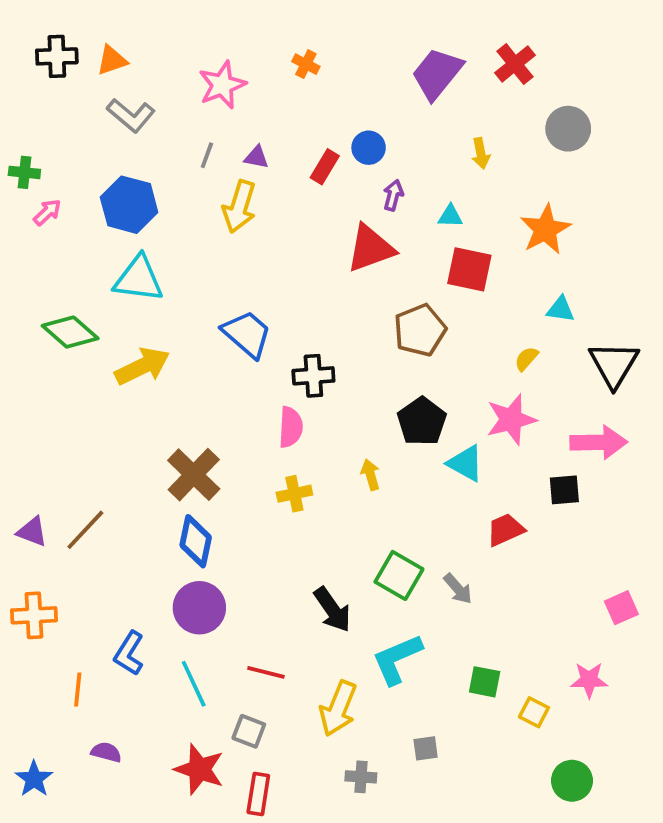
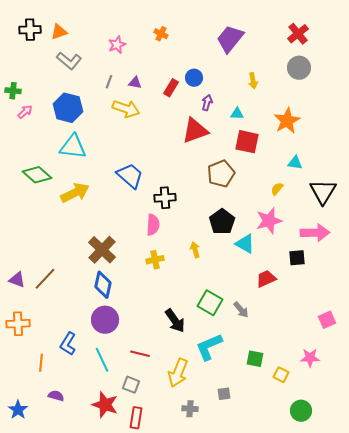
red cross: (515, 64) -> (298, 34), moved
pink star: (222, 85) -> (117, 45), size x0.7
yellow arrow: (239, 207) -> (126, 109), turned -88

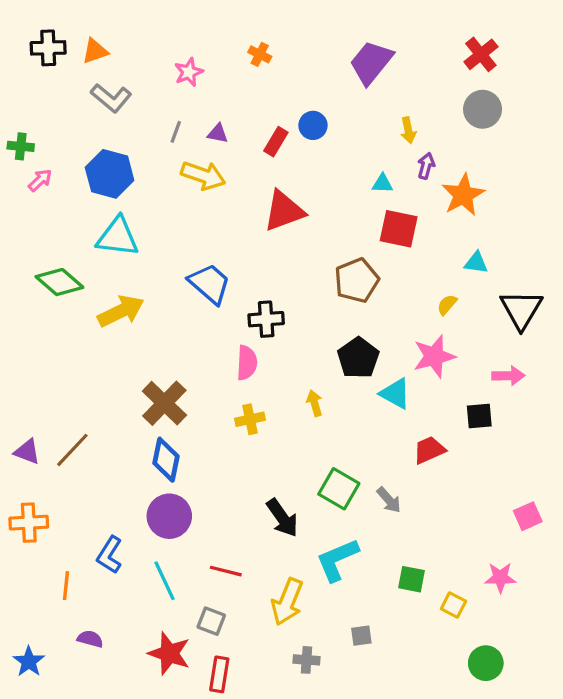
purple arrow: (207, 103) -> (426, 166), moved
red triangle: (195, 131) -> (284, 211), moved
pink arrow: (315, 233) -> (508, 376), size x0.7

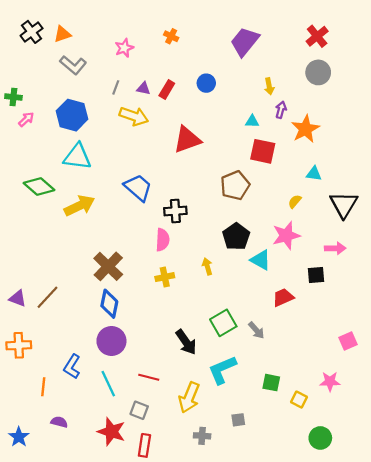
black cross: (48, 48) -> (32, 32), turned -35
red rectangle: (276, 142) -> (167, 90), moved
green square: (339, 489) -> (223, 323), turned 30

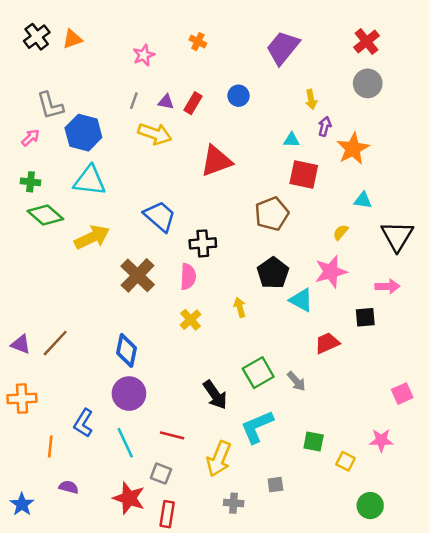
gray L-shape: (73, 65) -> (50, 106), moved, turned 35
green cross: (13, 97) -> (31, 182), moved
brown cross: (108, 266) -> (138, 275), moved
yellow cross: (165, 277) -> (191, 320), turned -30

